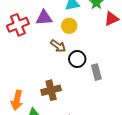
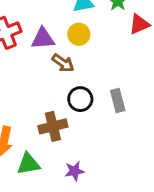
purple triangle: (44, 18) -> (43, 39), moved
black circle: (77, 59) -> (80, 99), moved

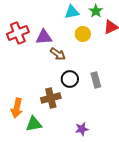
yellow circle: (79, 34) -> (83, 34), moved
purple star: (75, 171) -> (82, 129), moved

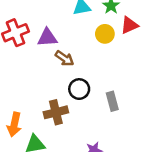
yellow circle: (83, 34) -> (105, 34), moved
gray rectangle: (96, 80) -> (112, 101), moved

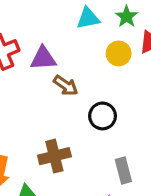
black circle: (79, 89) -> (103, 116), moved
gray rectangle: (112, 101) -> (123, 170), moved

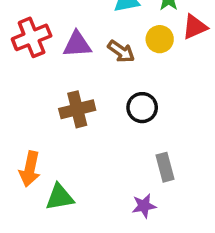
brown arrow: (66, 86) -> (121, 51), moved
brown cross: (54, 156) -> (77, 109), moved

